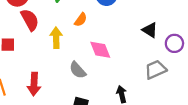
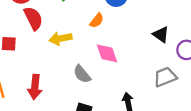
orange semicircle: (81, 20) -> (97, 21), moved
yellow arrow: (56, 38) -> (61, 38), turned -102

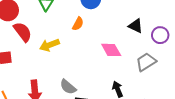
pink diamond: (107, 53) -> (111, 50), moved
gray semicircle: (82, 74) -> (68, 87), moved

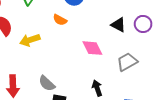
orange semicircle: (78, 24) -> (60, 20), turned 88
purple circle: (160, 35) -> (143, 24), moved

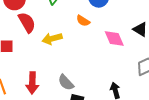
pink diamond: (92, 48) -> (114, 38), moved

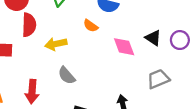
red semicircle: (27, 22) -> (29, 25), turned 30
gray semicircle: (66, 83) -> (67, 76), moved

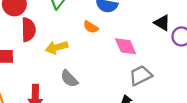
black triangle: (153, 38) -> (162, 23), moved
gray trapezoid: (158, 79) -> (141, 75), moved

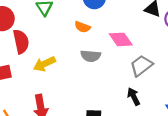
yellow arrow: (57, 47) -> (44, 64), moved
gray semicircle: (69, 79) -> (91, 56), moved, turned -30

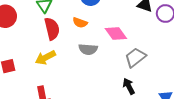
red semicircle: (21, 42) -> (52, 29), moved

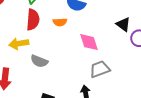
orange semicircle: (80, 23) -> (60, 22), turned -40
gray semicircle: (88, 49) -> (39, 61), moved

